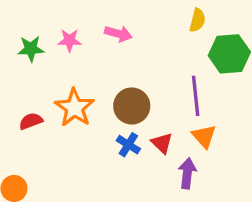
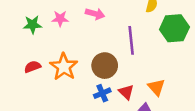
purple line: (196, 96) -> (131, 40), moved
red semicircle: (31, 121) -> (32, 67), moved
blue cross: (128, 145) -> (102, 93), turned 35

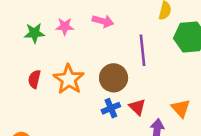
red semicircle: (32, 67) -> (34, 79), turned -56
orange triangle: (156, 87) -> (181, 108), moved

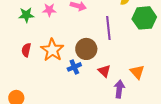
blue cross: (111, 108) -> (74, 67), moved

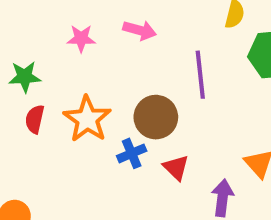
green star: (26, 15) -> (25, 77), moved
red triangle: (104, 71) -> (176, 168), moved

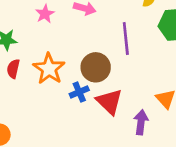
pink star: (81, 38) -> (45, 14), turned -30
red triangle: (176, 168) -> (109, 102), size x1.5

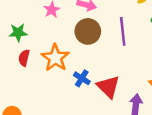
brown circle: (96, 67) -> (88, 31), moved
blue cross: (79, 92) -> (82, 78), turned -35

